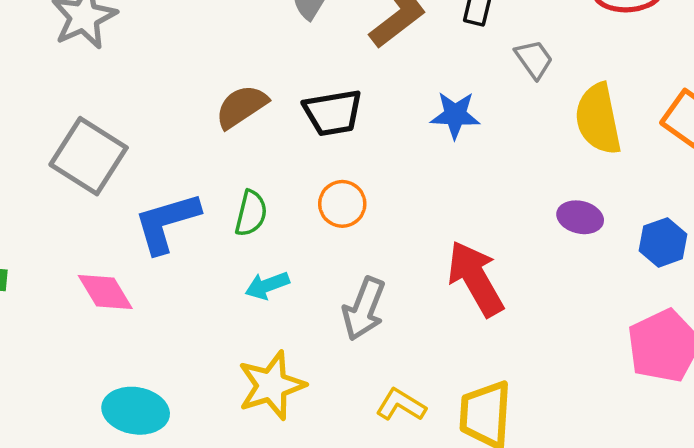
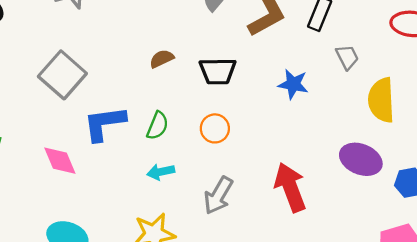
brown semicircle: (241, 107) -> (162, 59), size x0.7
purple ellipse: (580, 217) -> (361, 159), size x1.5

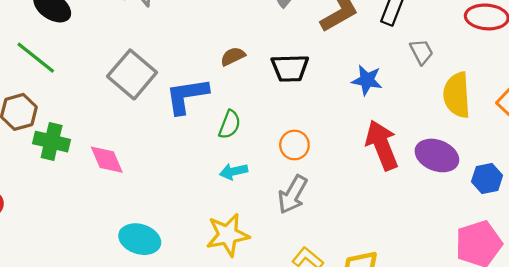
blue L-shape: (104, 123) -> (187, 96), moved
orange circle: (215, 128) -> (294, 145), moved
pink diamond: (60, 161) -> (107, 160), moved
red arrow: (290, 187) -> (382, 145), moved

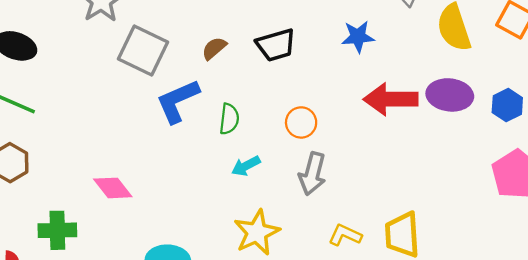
gray square: (132, 74) -> (143, 50), moved
green cross: (52, 142) -> (57, 230), moved
red arrow: (382, 145) -> (391, 99), turned -54

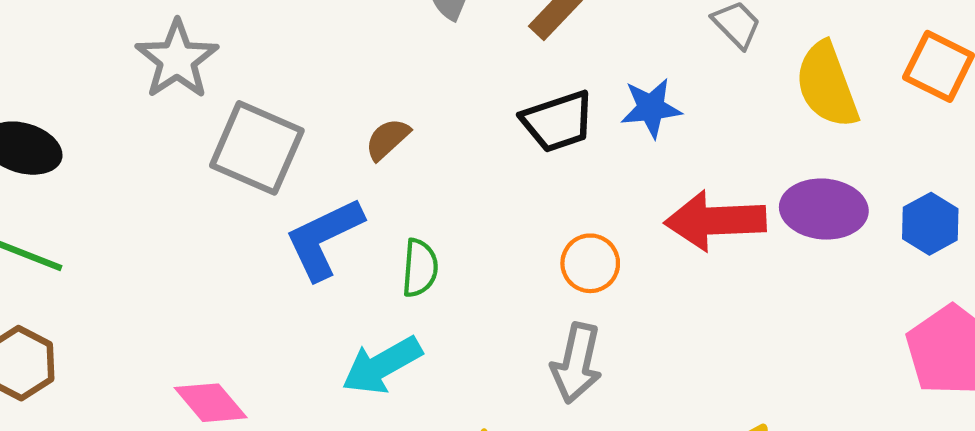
black trapezoid: (276, 45) -> (558, 121), moved
orange circle: (301, 122) -> (590, 263), moved
cyan arrow: (246, 166) -> (382, 365), moved, size x1.5

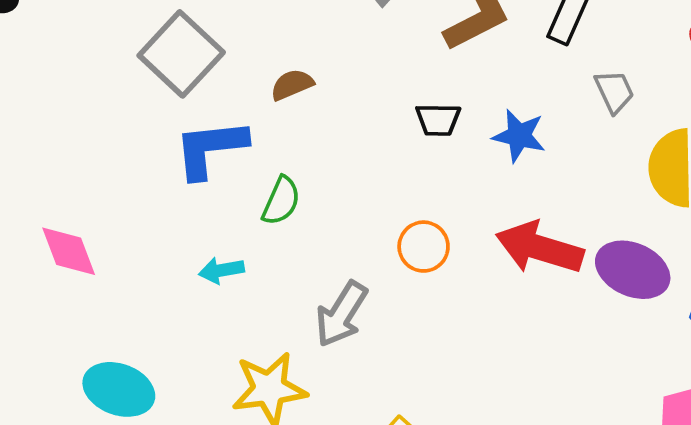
black trapezoid: (558, 121) -> (438, 120), size x0.7
gray arrow: (577, 363) -> (341, 314), moved
cyan arrow: (382, 365) -> (221, 270), size x0.6

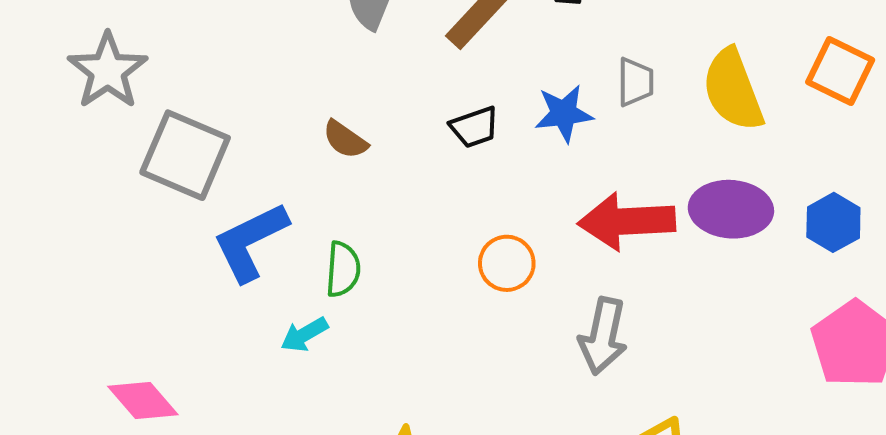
brown semicircle: (292, 85) -> (345, 139), moved, turned -102
gray trapezoid: (614, 91) -> (635, 82), moved, turned 45
cyan arrow: (221, 270) -> (304, 334), moved
gray arrow: (341, 314) -> (603, 336), moved

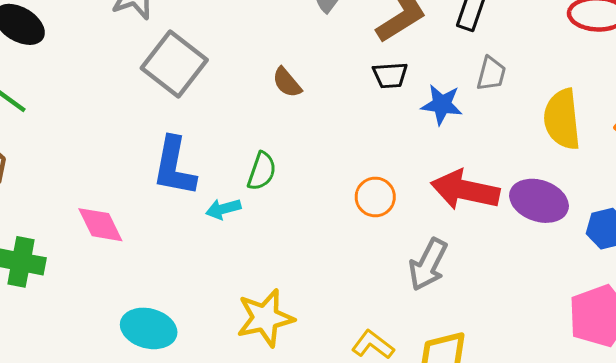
gray trapezoid: (635, 82) -> (491, 74), moved
black trapezoid: (474, 127) -> (390, 75), moved
blue L-shape: (250, 242) -> (174, 167), moved, turned -68

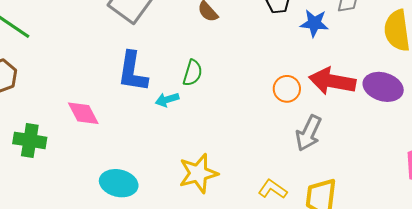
orange circle: (375, 197) -> (287, 89), moved

